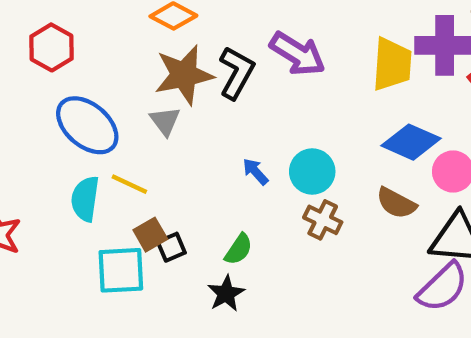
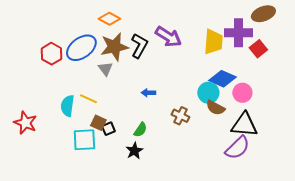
red hexagon: (52, 47) -> (51, 54), moved
blue ellipse: (87, 125) -> (81, 48), moved, turned -76
blue arrow: (255, 172) -> (148, 93), turned -48
cyan circle: (312, 172) -> (208, 93), moved
brown square: (150, 235) -> (98, 123), turned -35

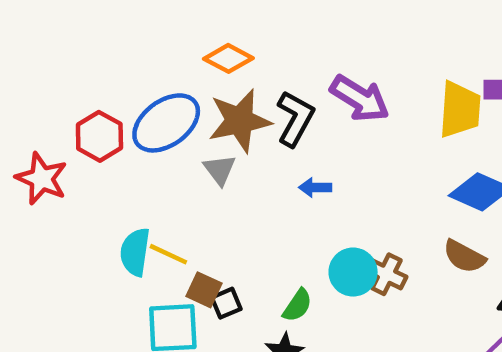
blue arrow: (148, 93) -> (315, 187), moved
cyan circle: (208, 93) -> (353, 272), moved
yellow line: (88, 99) -> (168, 254), moved
red star: (25, 123) -> (42, 179), moved

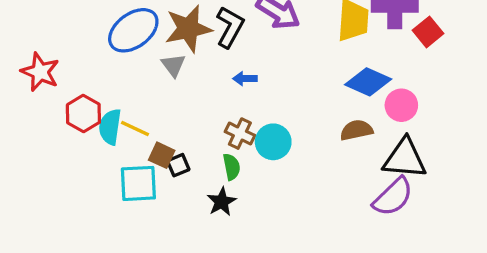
red hexagon: (99, 136) -> (83, 114), moved
brown semicircle: (464, 256) -> (356, 130), turned 140
brown cross: (386, 274) -> (240, 134), moved
green semicircle: (297, 305) -> (232, 167), turned -45

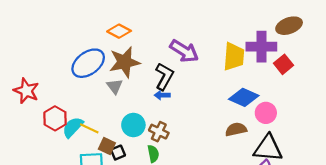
black L-shape: (230, 27) -> (164, 76), moved
cyan semicircle: (110, 127) -> (73, 127), turned 35
cyan circle: (273, 142) -> (133, 125), moved

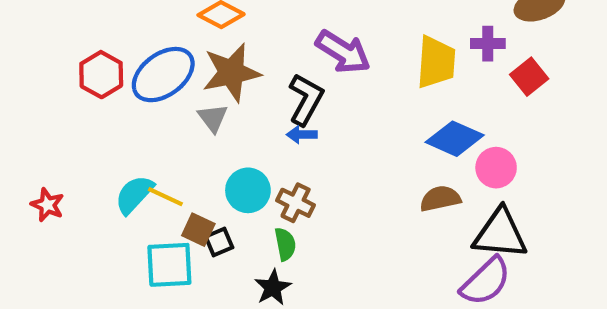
purple cross: (261, 47) -> (488, 44), size x0.6
red star: (26, 91) -> (47, 205), moved, size x0.7
red hexagon: (55, 118) -> (101, 75), moved

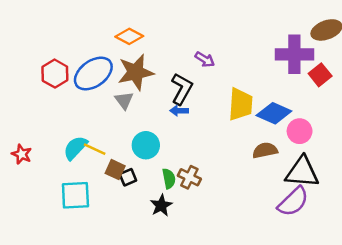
purple cross: (488, 44) -> (294, 54), size x1.8
purple arrow: (343, 52) -> (205, 59), size x0.6
yellow trapezoid: (436, 62) -> (241, 104), moved
brown cross: (296, 203) -> (189, 177), moved
cyan square: (169, 265) -> (75, 195), moved

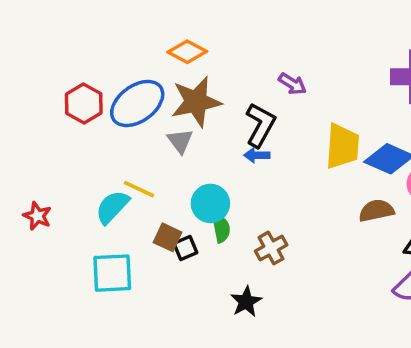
yellow line: (95, 149) -> (139, 189), moved
brown cross: (189, 177) -> (271, 248), turned 35
green semicircle: (169, 179) -> (221, 228), moved
black star: (161, 205) -> (246, 302), moved

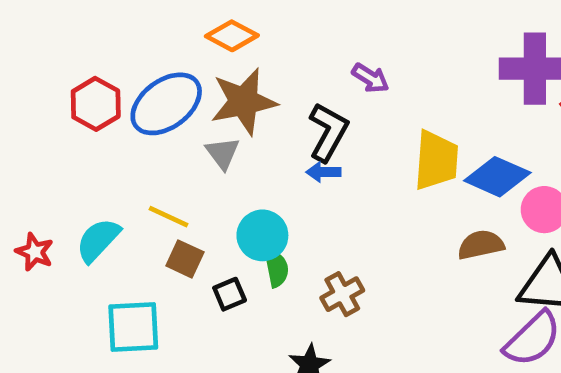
cyan semicircle: (112, 207) -> (98, 240), moved
brown square: (168, 237) -> (185, 259), moved

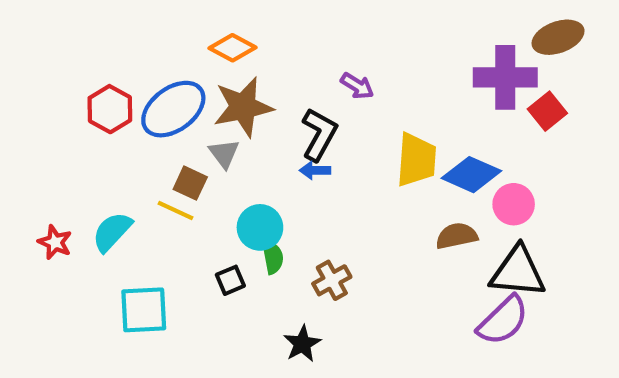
brown square: (185, 259) -> (190, 183), moved

